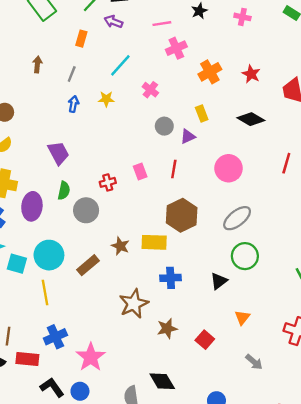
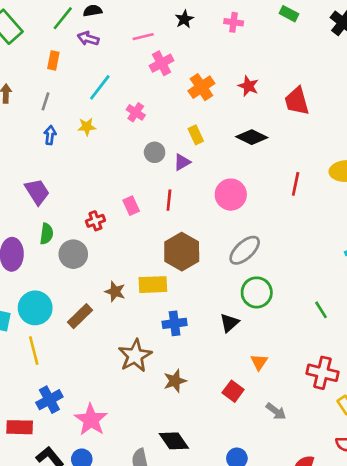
red square: (205, 340) -> (233, 391), moved

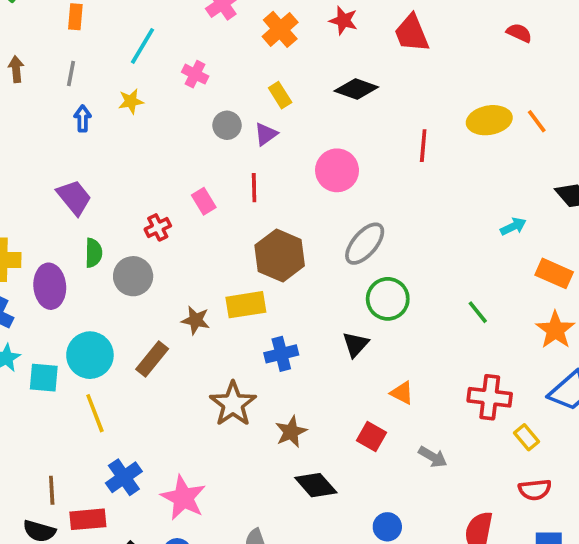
orange triangle: (259, 362) -> (402, 393), turned -30
black diamond: (174, 441) -> (316, 485), moved

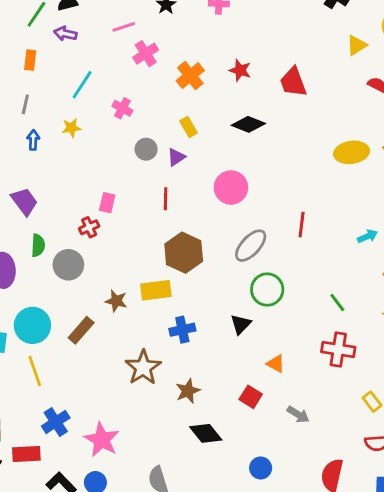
red line: (423, 146) -> (302, 225), moved
pink rectangle: (204, 201) -> (107, 203), moved, turned 42
red cross: (490, 397) -> (338, 350), moved

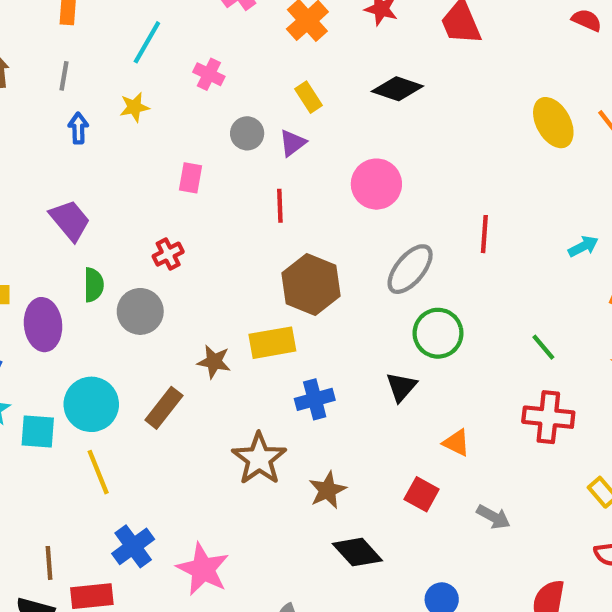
yellow ellipse: (352, 152) -> (553, 123), turned 72
pink rectangle: (107, 203) -> (191, 178), moved

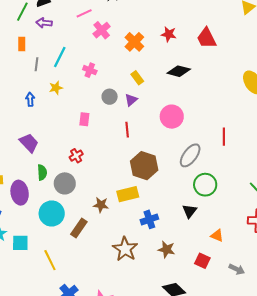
gray line: (64, 76) -> (37, 64), moved
cyan circle: (91, 404) -> (52, 213), moved
brown star: (327, 490) -> (167, 249), moved, turned -30

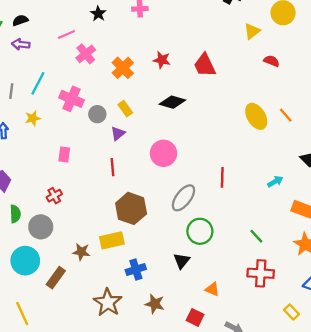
pink cross: (90, 70) -> (72, 99), size x1.5
gray circle: (110, 97) -> (97, 114), moved

